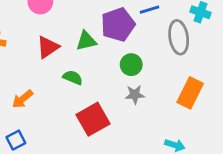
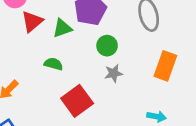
red triangle: (48, 47) -> (32, 21), moved

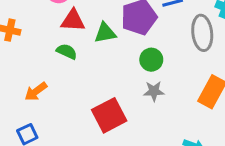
red triangle: (32, 21) -> (73, 21), turned 35
green semicircle: (54, 64) -> (67, 51), moved

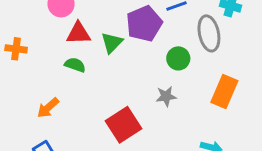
green triangle: (105, 33) -> (112, 43), turned -30
green circle: (151, 60) -> (178, 58), moved

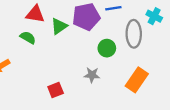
red square: (124, 125) -> (56, 90), size x0.6

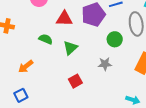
red triangle: (35, 14) -> (64, 19), moved
green triangle: (59, 26) -> (70, 48), moved

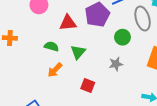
orange arrow: (26, 66) -> (55, 70), moved
red square: (75, 81) -> (88, 86), turned -32

